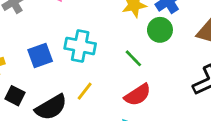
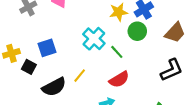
cyan cross: (80, 46) -> (94, 39), moved, turned 30
black square: (15, 96) -> (29, 67), moved

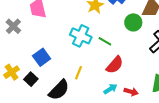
green circle: (137, 31) -> (133, 22), moved
black square: (29, 67) -> (31, 79), turned 32

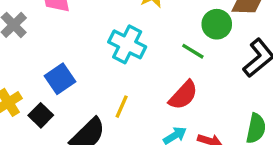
green line: (105, 41) -> (193, 51), moved

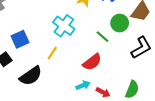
yellow line: (122, 107) -> (52, 53), moved

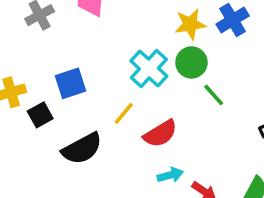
green circle: (120, 23) -> (191, 62), moved
red semicircle: (92, 62) -> (160, 134), moved

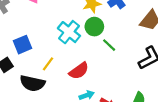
yellow line: (124, 113) -> (48, 64), moved
black semicircle: (82, 149) -> (32, 83), turned 45

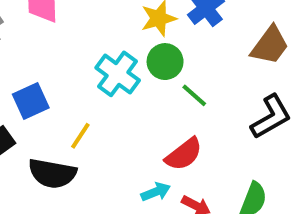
red semicircle: (79, 71) -> (184, 154), moved

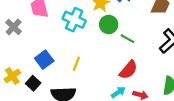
cyan cross: (118, 74) -> (74, 20), moved
yellow line: (80, 136) -> (76, 64), moved

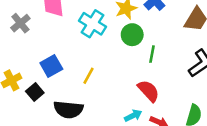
green line: (127, 39) -> (152, 54), turned 64
red semicircle: (128, 70) -> (149, 91), turned -90

